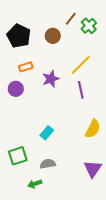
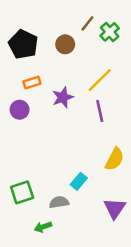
cyan rectangle: (47, 133) -> (79, 181), moved

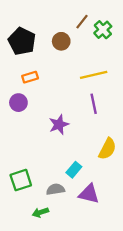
yellow line: (100, 80) -> (94, 75), turned 32
purple star: (63, 97) -> (59, 125), moved
purple triangle: (115, 208) -> (89, 194), moved, turned -50

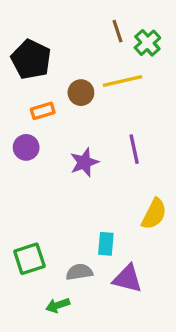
brown line: (82, 22) -> (118, 31), turned -56
brown circle: (61, 41) -> (81, 93), moved
yellow line: (94, 75) -> (122, 81), moved
purple star: (59, 125) -> (84, 162), moved
cyan rectangle: (74, 170) -> (106, 244), turned -35

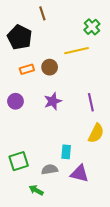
brown line: (118, 31) -> (42, 13), moved
brown circle: (81, 93) -> (50, 67), moved
purple circle: (26, 147) -> (15, 101), moved
purple line: (134, 149) -> (91, 102), moved
green arrow: (58, 305) -> (36, 190), turned 48

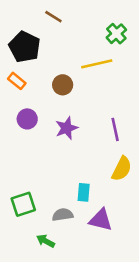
brown line: (42, 13) -> (53, 17), turned -40
orange rectangle: (27, 69) -> (17, 81), moved, turned 56
purple circle: (15, 101) -> (27, 119), moved

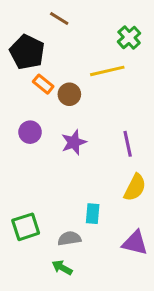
orange rectangle: (17, 81) -> (43, 84), moved
purple triangle: (101, 220) -> (135, 243), moved
green arrow: (46, 241) -> (62, 268), moved

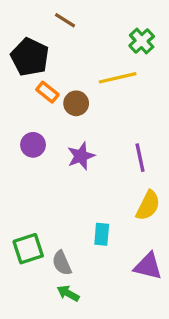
gray semicircle: (69, 238) -> (62, 263), moved, turned -105

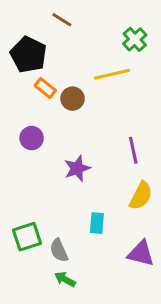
purple star: (81, 156) -> (77, 168), moved

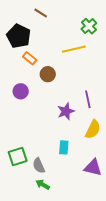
brown circle: (73, 99) -> (48, 74), moved
purple star: (77, 168) -> (66, 111), moved

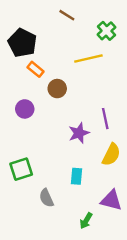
brown line: (41, 13) -> (67, 15), moved
green square: (18, 157) -> (21, 169), moved
green arrow: (43, 185) -> (86, 221), moved, turned -88

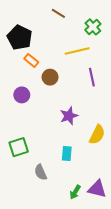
purple line: (105, 119) -> (92, 77), moved
purple triangle: (111, 200) -> (97, 189), moved

